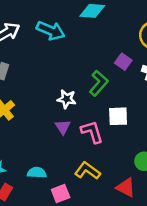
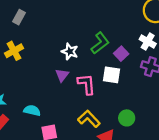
purple square: (123, 62) -> (121, 54), moved
yellow L-shape: (87, 171) -> (89, 119), moved

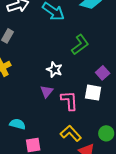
green L-shape: (100, 43) -> (80, 45), moved

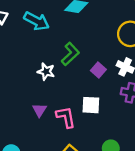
white star: (54, 70) -> (46, 72), moved
purple square: (103, 73) -> (98, 70), moved

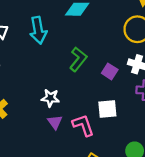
cyan arrow: (37, 21) -> (38, 30), turned 60
white star: (46, 72) -> (50, 98), moved

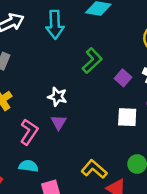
white square: (107, 109) -> (127, 117), moved
pink L-shape: (83, 125) -> (29, 132), moved, turned 45

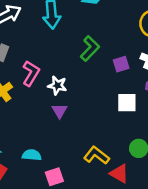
purple square: (123, 78) -> (121, 64), turned 35
pink L-shape: (29, 132) -> (31, 73), moved

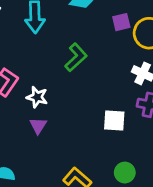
purple square: (121, 64) -> (121, 22), moved

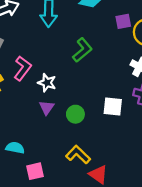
green circle: (125, 173) -> (75, 114), moved

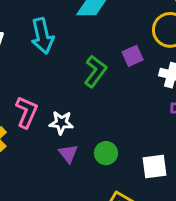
purple square: (123, 21) -> (133, 56), moved
white square: (113, 106) -> (155, 166), moved

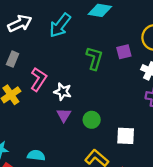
cyan arrow: (42, 36) -> (60, 25), turned 40
green L-shape: (95, 71) -> (94, 58), turned -30

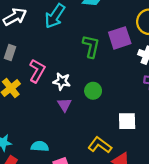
purple square: (124, 52) -> (120, 38), size x1.5
green circle: (92, 120) -> (93, 91), moved

